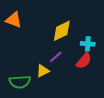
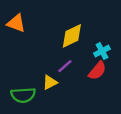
cyan cross: (88, 44) -> (102, 51), turned -32

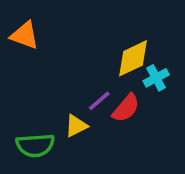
yellow diamond: (72, 36) -> (133, 58), moved
red semicircle: (97, 71) -> (126, 108), moved

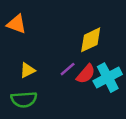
cyan cross: (156, 78) -> (108, 78), moved, size x1.6
yellow triangle: (76, 126) -> (27, 70), moved

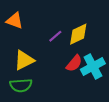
purple line: (68, 69) -> (55, 36), moved
yellow triangle: (27, 70) -> (24, 60), size x1.5

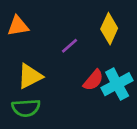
orange triangle: (15, 21) -> (18, 26), turned -30
yellow diamond: (78, 34) -> (109, 29), moved, turned -40

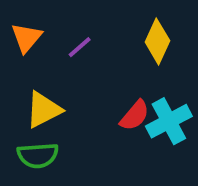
orange triangle: (18, 26) -> (26, 38), turned -40
purple line: (70, 46) -> (80, 47), moved

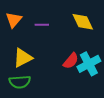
yellow diamond: (157, 41) -> (83, 22), turned -50
purple line: (80, 47) -> (42, 25), turned 40

